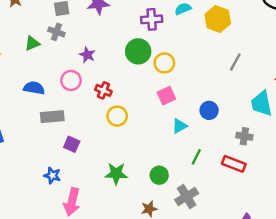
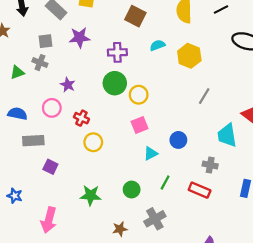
purple cross: (152, 19) -> (117, 52), moved
blue star: (52, 175) -> (15, 196), moved
green circle: (159, 175) -> (132, 190), moved

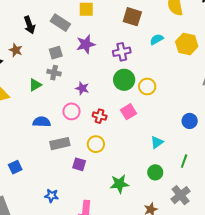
pink square: (139, 125) -> (129, 112), moved
yellow circle: (93, 142) -> (96, 144), moved
cyan triangle: (151, 153) -> (157, 142), moved

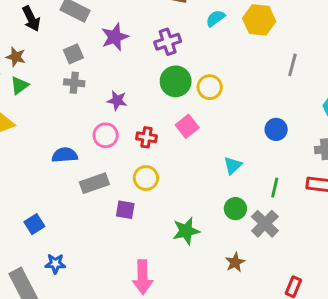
green triangle: (35, 85) -> (19, 85), moved
gray cross: (181, 195) -> (265, 224), moved
blue star: (52, 196) -> (55, 264), moved

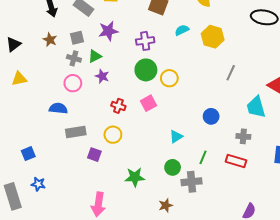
brown star: (16, 57) -> (50, 40), moved
green triangle: (19, 85) -> (95, 56), moved
pink circle: (106, 135) -> (73, 83), moved
gray cross: (265, 224) -> (192, 182), turned 30

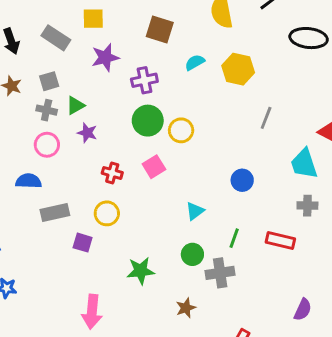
purple star: (108, 31) -> (105, 58), moved
gray cross: (243, 136) -> (307, 206), moved

